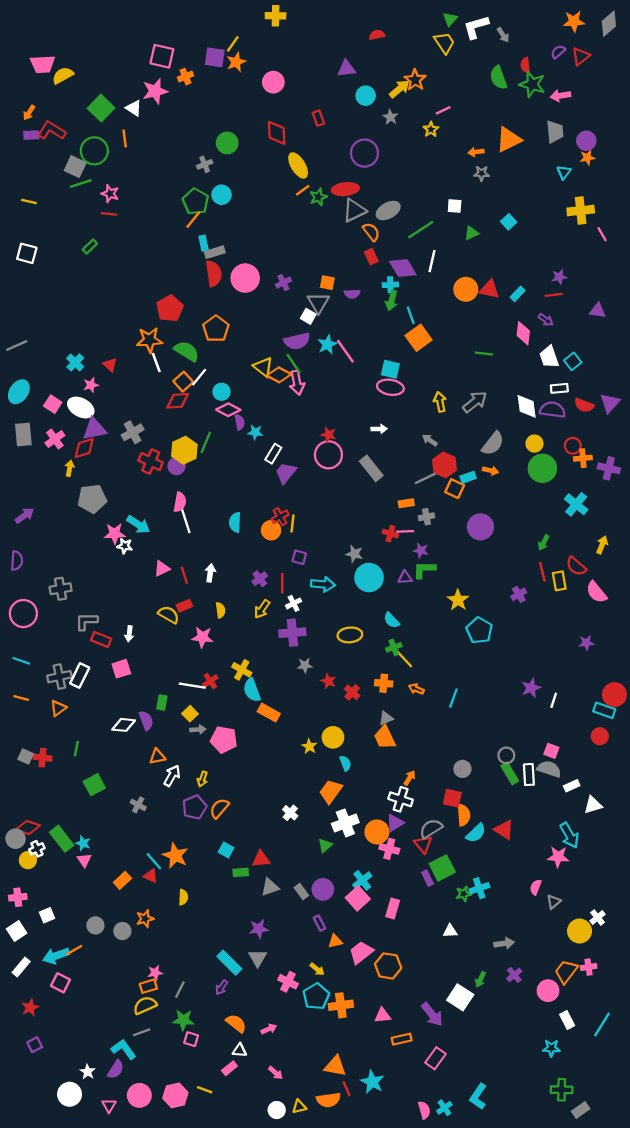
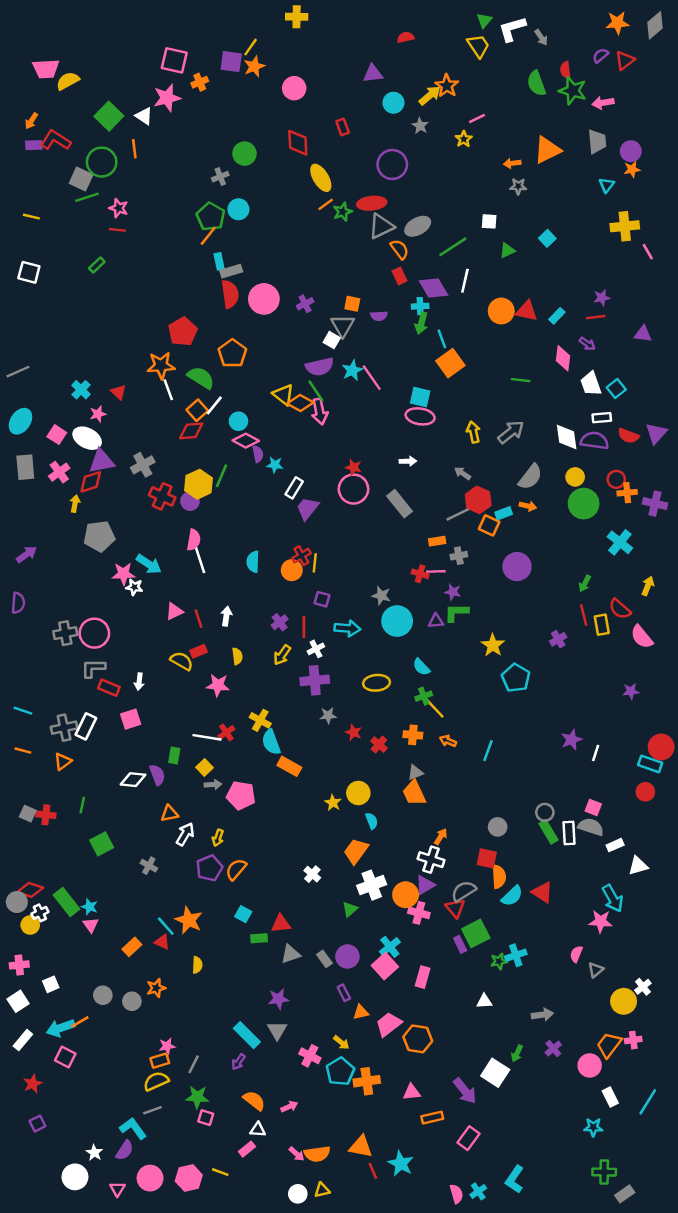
pink circle: (23, 614) -> (94, 633), moved
orange semicircle: (328, 1100) -> (317, 1154), moved

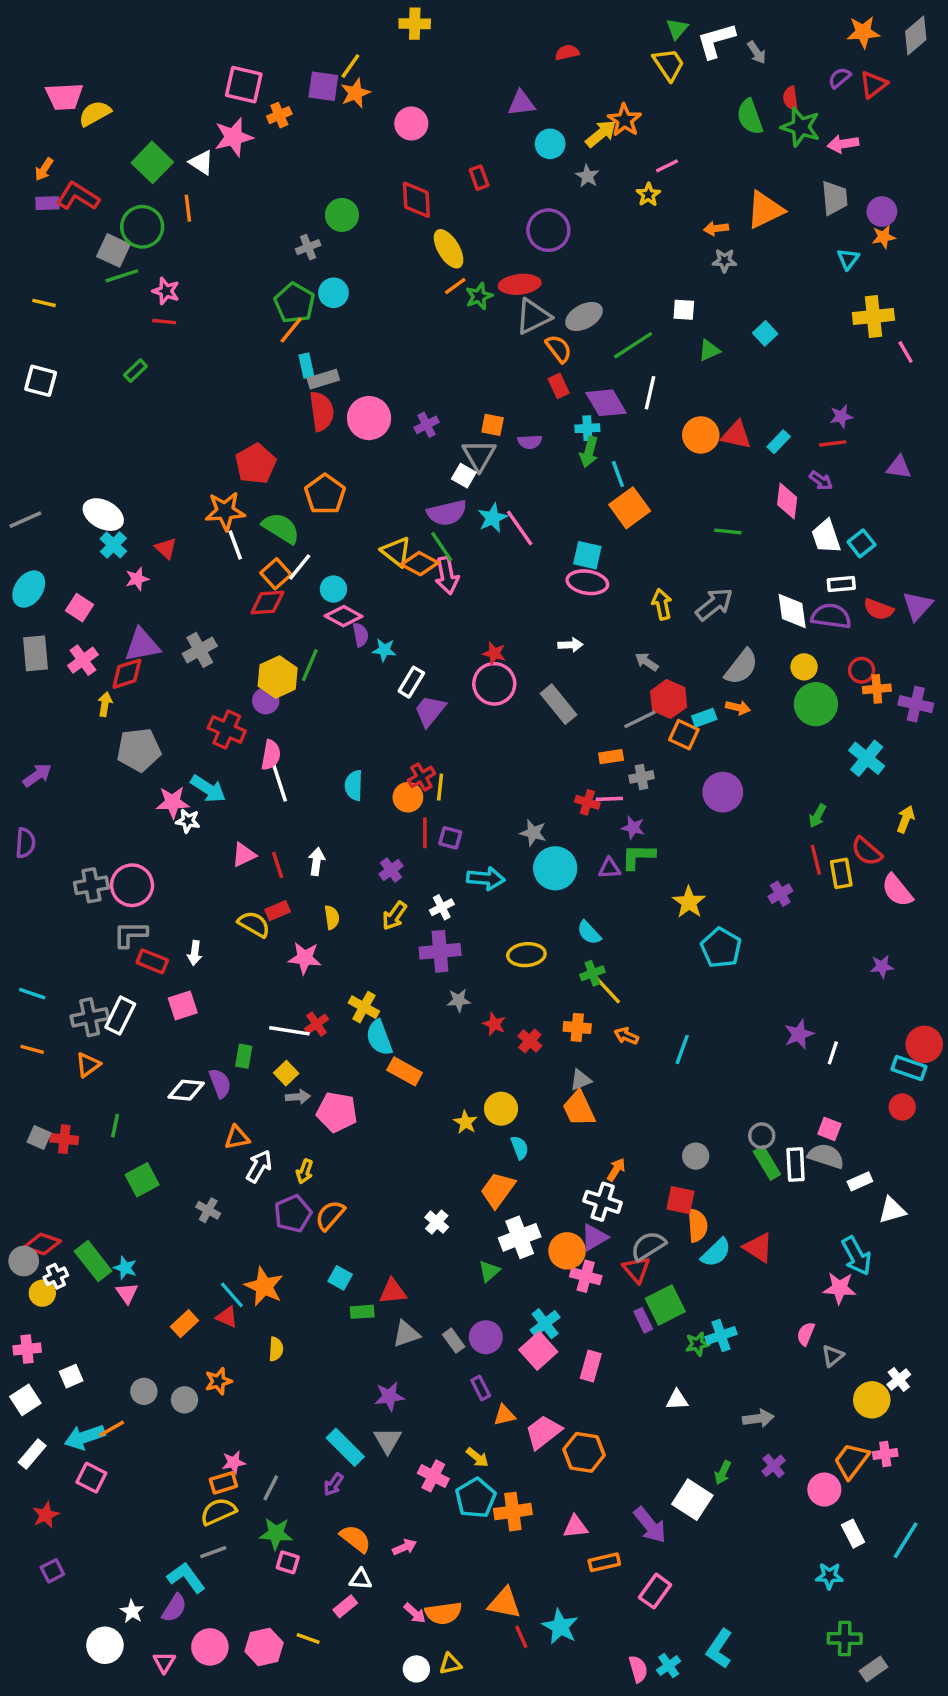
white ellipse: (87, 438) -> (103, 515), moved
red cross: (162, 496) -> (227, 730), moved
red line: (304, 627) -> (425, 833), moved

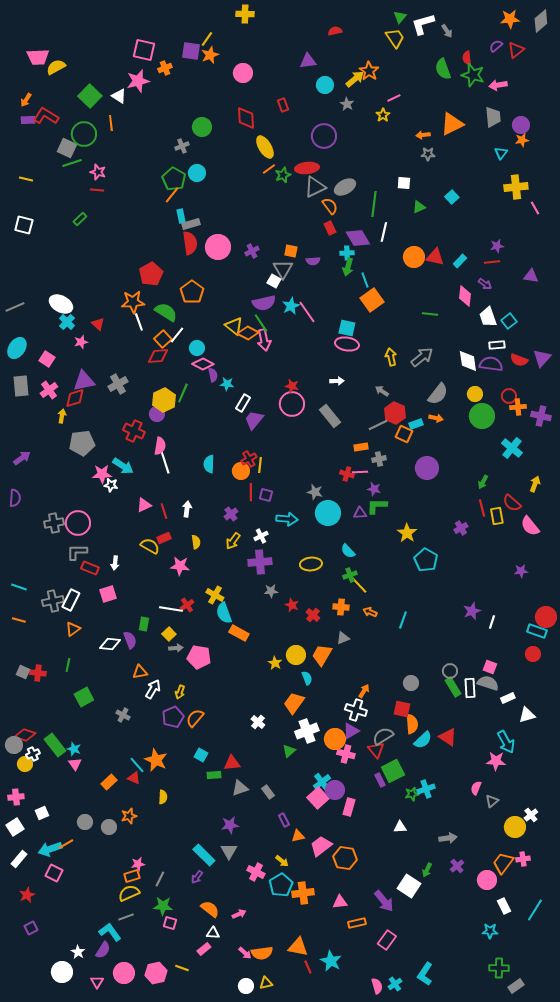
green line: (633, 345) -> (374, 204), turned -50
orange triangle: (88, 1065) -> (73, 629), moved
orange trapezoid: (579, 1109) -> (322, 655), moved, turned 55
purple circle: (486, 1337) -> (335, 790), moved

